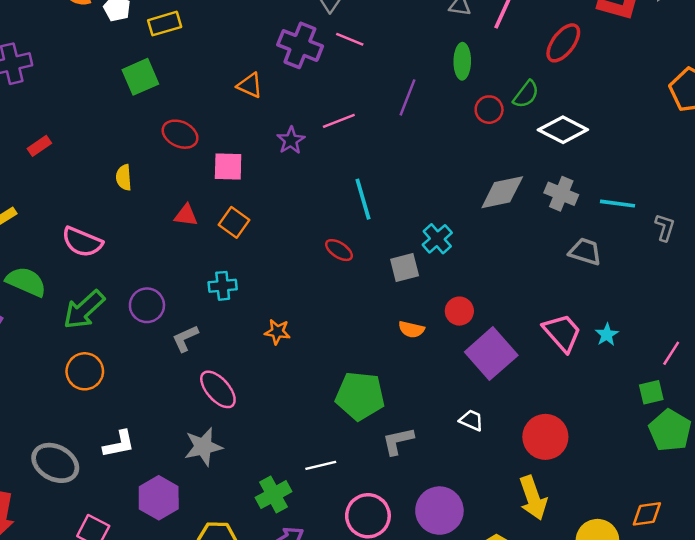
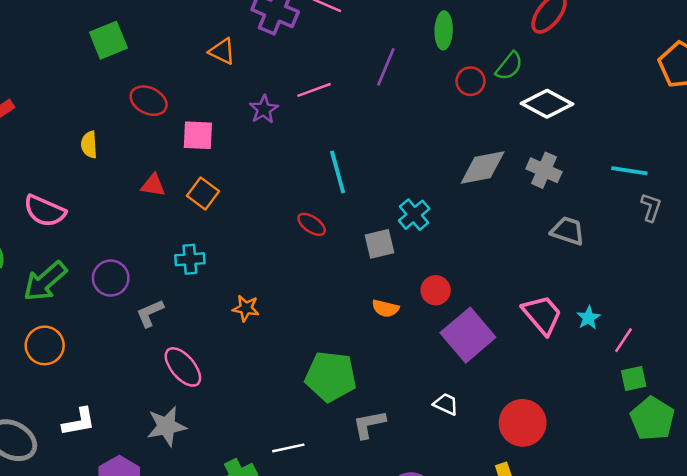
cyan line: (618, 204) -> (629, 171), moved
pink line: (671, 353) -> (624, 340), moved

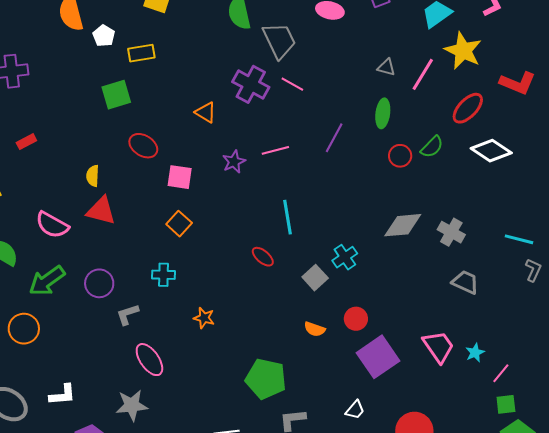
white diamond: (547, 104) -> (491, 151), moved
red triangle: (153, 185) -> (101, 211), moved, size x1.5
gray square: (379, 244) -> (315, 278), turned -35
orange circle: (45, 345) -> (24, 329), moved
white trapezoid: (446, 404) -> (355, 410), turned 100

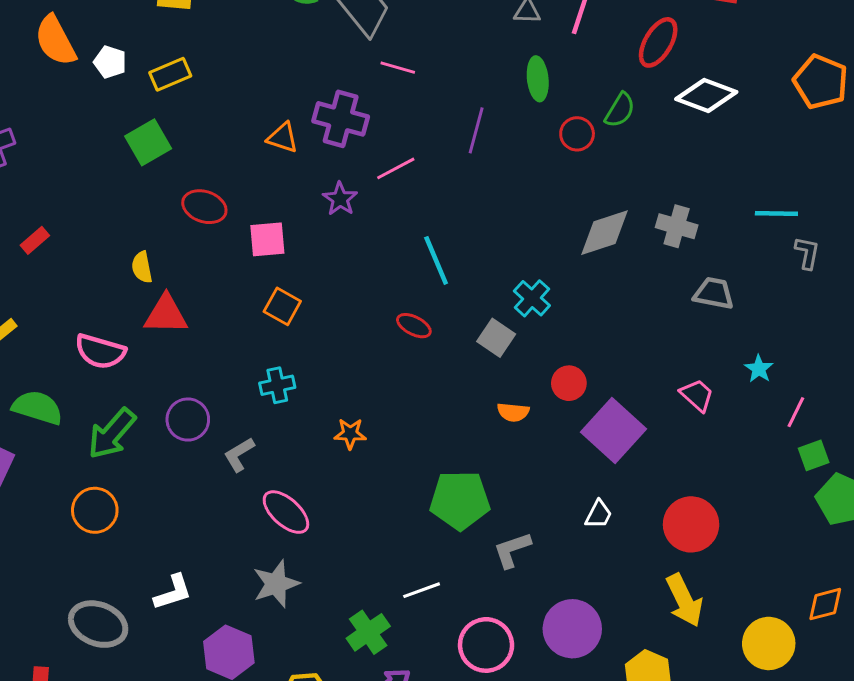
purple cross: (251, 84) -> (341, 119), moved
pink trapezoid: (438, 347) -> (697, 395), size x0.7
cyan star: (475, 353) -> (759, 369), moved

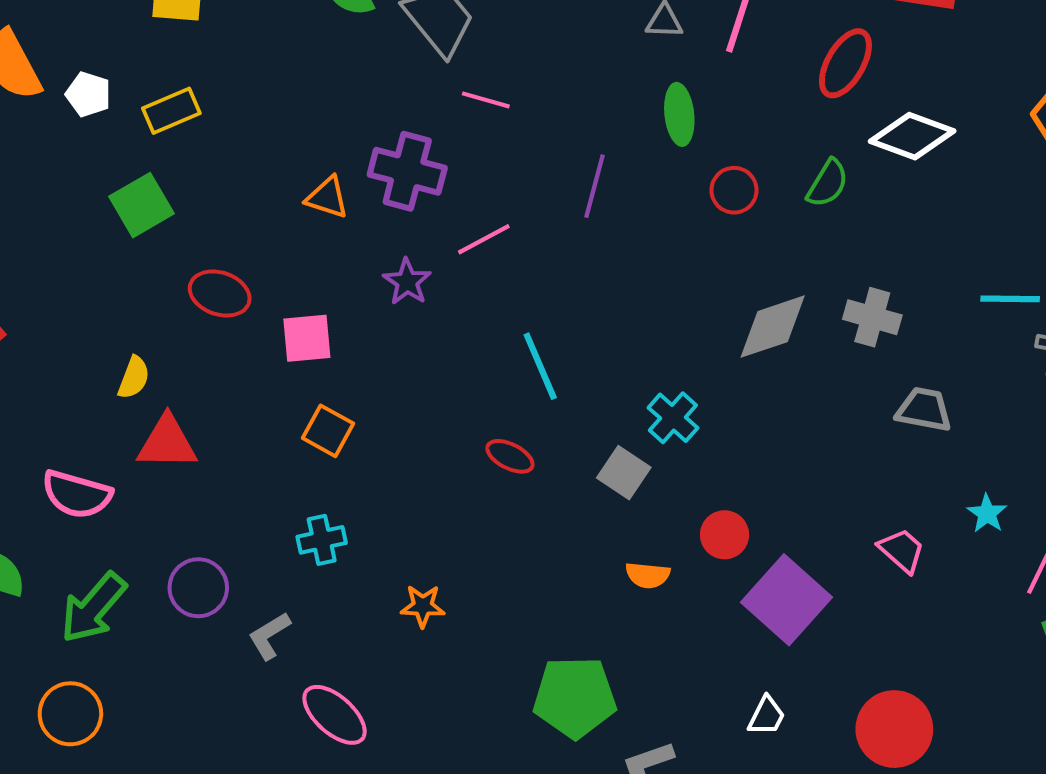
green semicircle: (620, 110) -> (828, 183), moved
yellow semicircle: (142, 267) -> (134, 378), turned -148

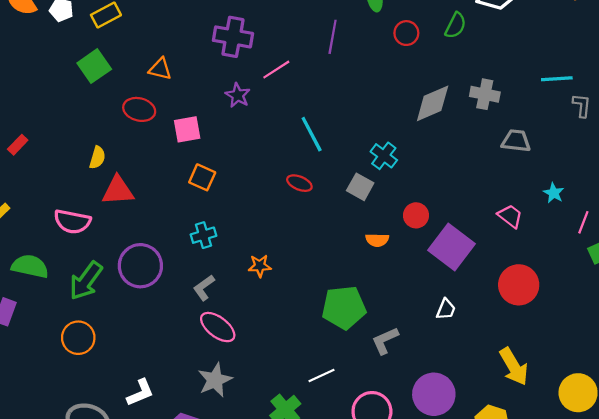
orange triangle: (327, 198) -> (160, 69), moved
purple circle: (198, 588) -> (140, 266), size x1.4
gray L-shape: (269, 636) -> (204, 288), moved
red circle: (894, 729) -> (519, 285), moved

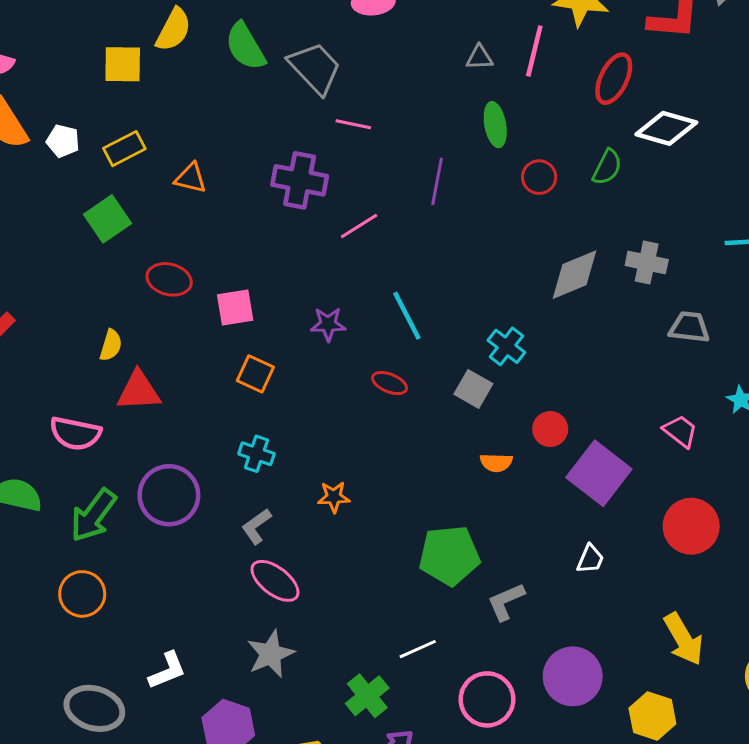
orange triangle: (160, 69) -> (191, 178), moved
purple star: (238, 95) -> (328, 324), moved, turned -30
cyan cross: (204, 235) -> (256, 454), turned 35

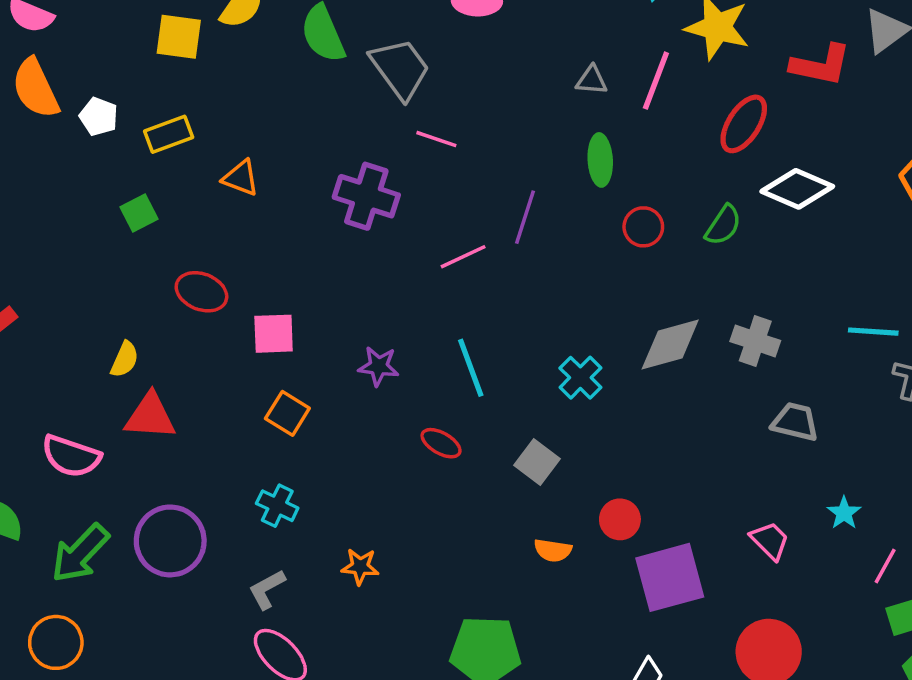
green square: (107, 219) -> (139, 213), size x0.7
pink line: (359, 226) -> (463, 257), moved
cyan cross: (506, 346) -> (580, 378), moved
purple square: (599, 473) -> (670, 577), turned 30

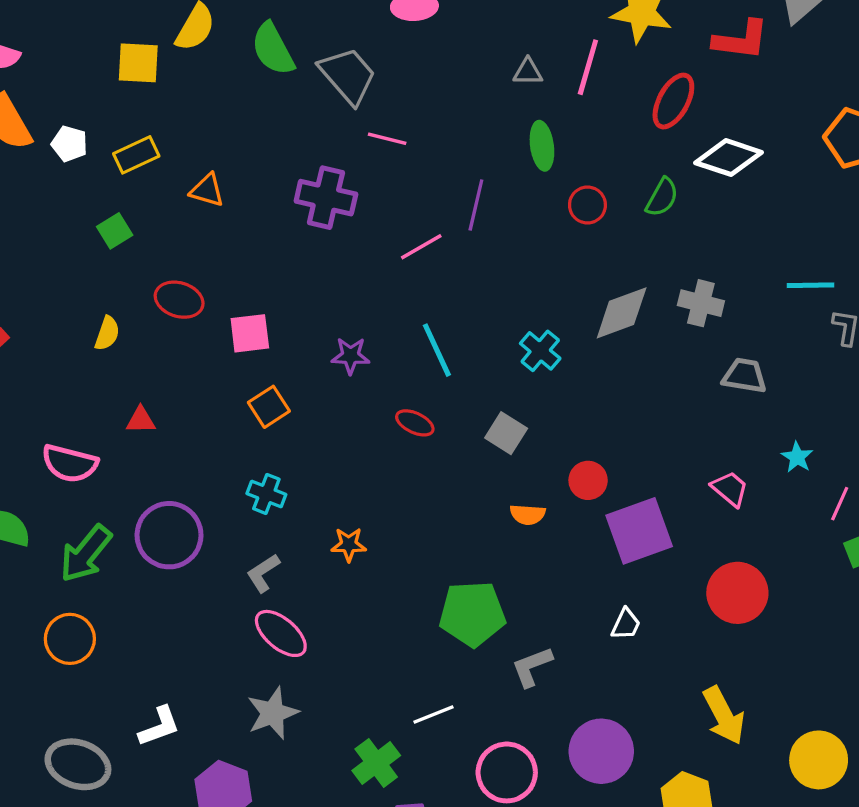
yellow semicircle: (125, 359) -> (107, 333), moved
orange square: (287, 413) -> (269, 407), turned 30
red triangle: (150, 416) -> (141, 420), size x0.6

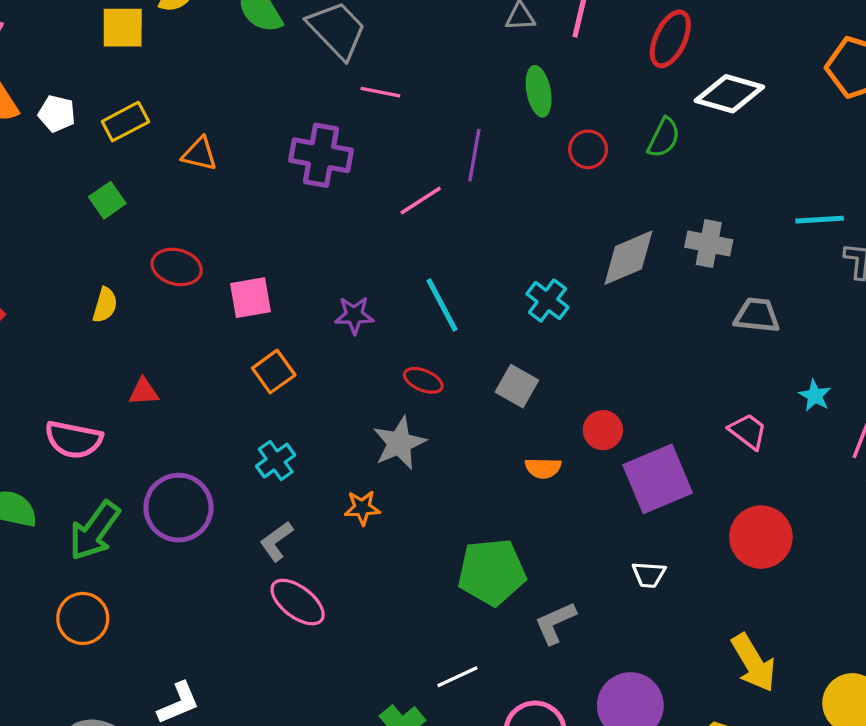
cyan cross: (266, 494) -> (276, 461), turned 36
white trapezoid: (626, 624) -> (649, 575), turned 72
gray star: (273, 713) -> (399, 443), moved

